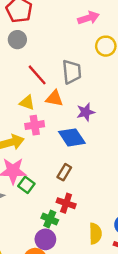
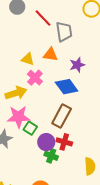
red line: (37, 75) -> (43, 18), moved
pink cross: (35, 125) -> (35, 78), turned -35
brown rectangle: (64, 172) -> (62, 116), size x1.6
purple circle: (45, 239) -> (46, 142), moved

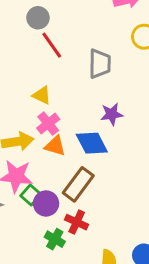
red line: (43, 18) -> (52, 45), moved
orange triangle: (50, 55) -> (55, 146), moved
purple circle: (46, 142) -> (46, 203), moved

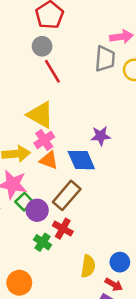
gray trapezoid: (100, 64) -> (105, 59), moved
yellow triangle: (42, 95) -> (40, 115), size x1.6

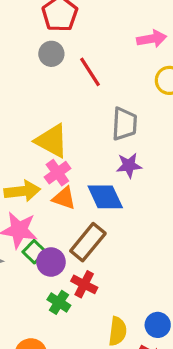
gray trapezoid: (105, 59) -> (124, 124), moved
red line: (52, 71) -> (90, 72), moved

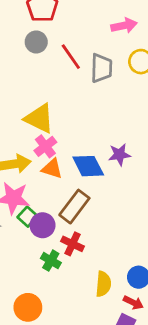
gray trapezoid: (124, 124) -> (101, 68), moved
purple star: (129, 165) -> (119, 155), moved

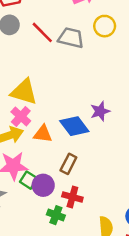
gray trapezoid: (101, 68) -> (71, 38), turned -68
pink cross: (45, 146) -> (21, 116), moved
brown rectangle: (74, 207) -> (68, 164), size x0.7

